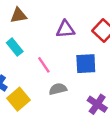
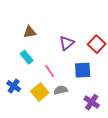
purple triangle: (65, 29) -> (67, 43), turned -35
yellow square: (19, 99) -> (40, 92), moved

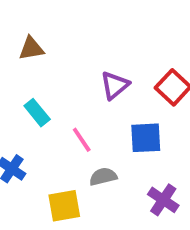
brown triangle: (30, 32) -> (31, 49), moved
yellow square: (40, 92) -> (64, 206), moved, turned 30

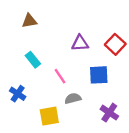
purple triangle: (115, 85) -> (80, 43), turned 36

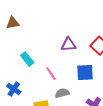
brown triangle: (29, 21) -> (13, 23), moved

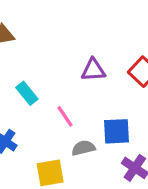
blue square: (85, 72) -> (117, 131), moved

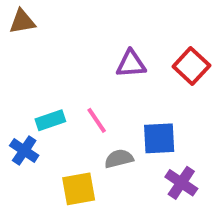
cyan rectangle: (27, 93) -> (50, 120), moved, turned -70

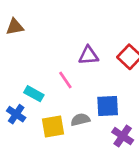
cyan rectangle: (50, 120) -> (34, 94), turned 48
pink line: (97, 120) -> (65, 80), moved
yellow square: (79, 189) -> (53, 126), moved

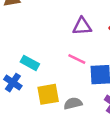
pink line: (65, 80) -> (77, 59), moved, turned -30
gray semicircle: (80, 120) -> (73, 103), moved

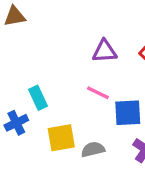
cyan rectangle: (30, 63) -> (38, 98), turned 36
blue cross: (13, 83) -> (16, 123), turned 30

